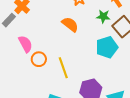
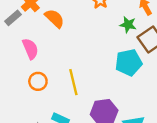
orange semicircle: (70, 24) -> (55, 18), moved
orange circle: (39, 59) -> (38, 81), moved

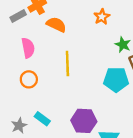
orange semicircle: (55, 18) -> (56, 24), turned -30
yellow line: (73, 82) -> (67, 64), moved

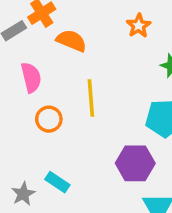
orange circle: (29, 79) -> (49, 119), moved
purple hexagon: (84, 121) -> (135, 163), moved

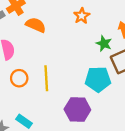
yellow line: (91, 98) -> (46, 78), moved

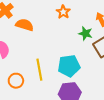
orange circle: (19, 78) -> (16, 81), moved
cyan pentagon: (98, 79) -> (69, 66), moved

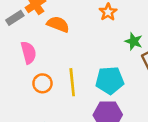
orange circle: (16, 81) -> (42, 83), moved

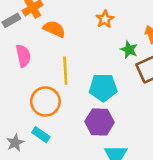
yellow line: (72, 82) -> (65, 71), moved
orange circle: (42, 83) -> (45, 102), moved, size x1.5

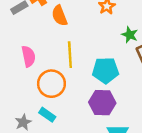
orange semicircle: (54, 29) -> (59, 16), turned -135
pink semicircle: (23, 56) -> (28, 56), moved

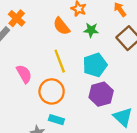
orange semicircle: (59, 16) -> (61, 26), moved
green star: (130, 35) -> (91, 30), moved

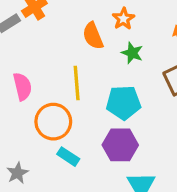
cyan rectangle: (56, 120) -> (68, 157), moved

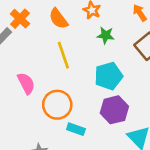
orange semicircle: (93, 36) -> (58, 19), moved
yellow line: (77, 83) -> (63, 55), moved

